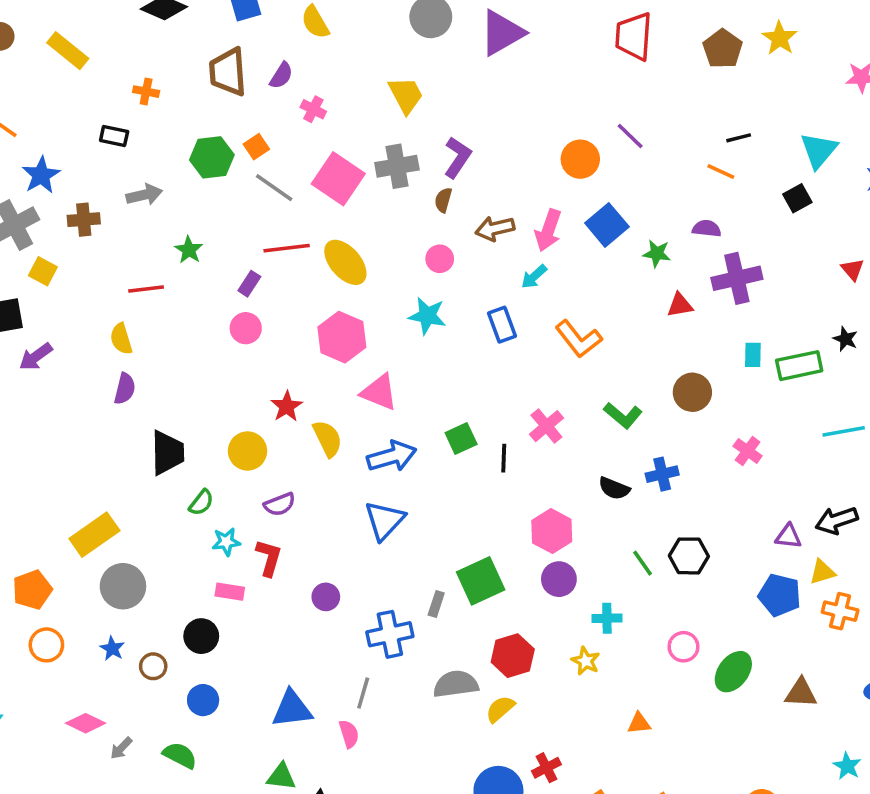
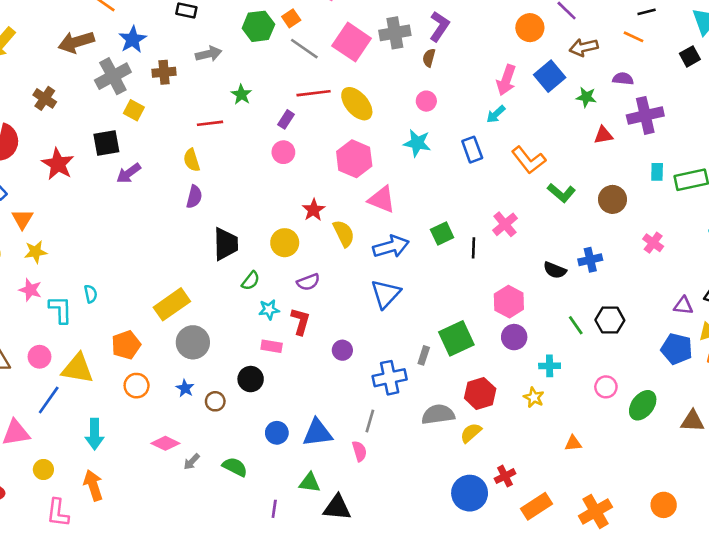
brown arrow: (495, 229) -> (584, 47), moved
green L-shape: (623, 415) -> (561, 193), moved
blue circle: (203, 700) -> (277, 433), moved

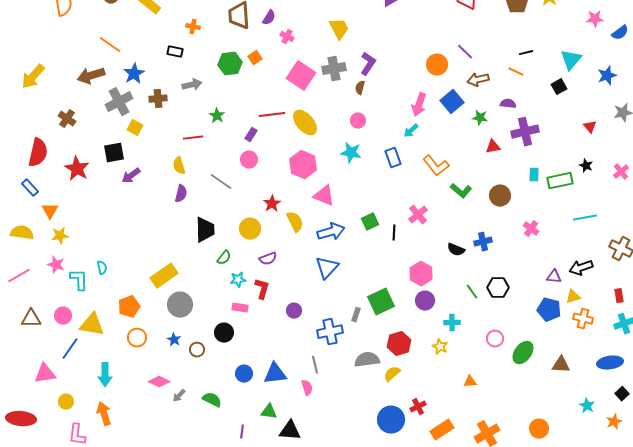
gray line: (304, 49) -> (221, 182), moved
gray line: (370, 421) -> (315, 365), turned -30

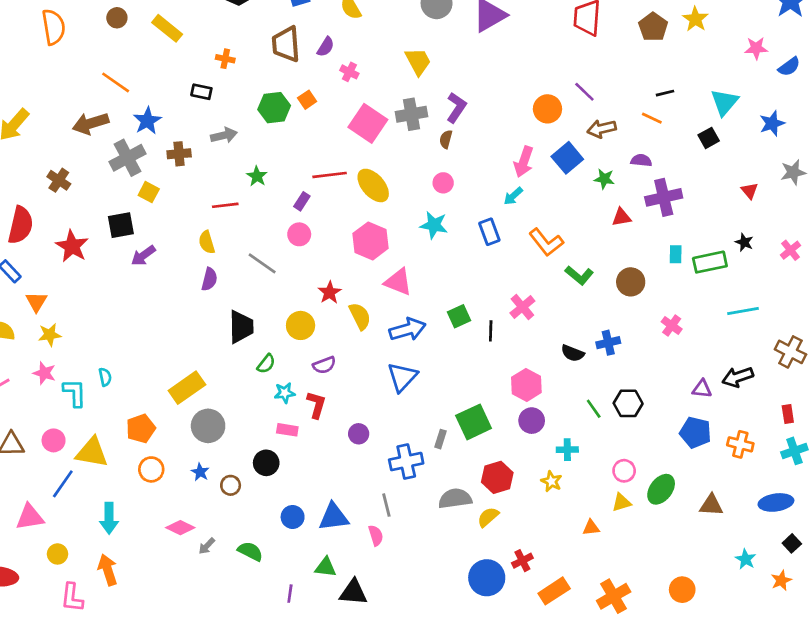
yellow triangle: (573, 297) -> (621, 502), moved

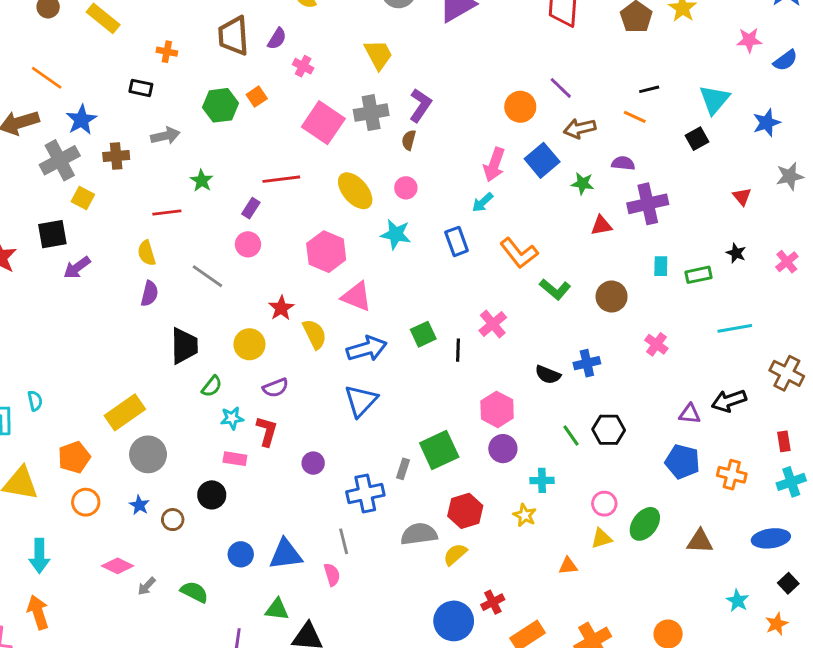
yellow ellipse: (373, 185) -> (355, 191), moved
green rectangle: (710, 262) -> (698, 275), size x0.7

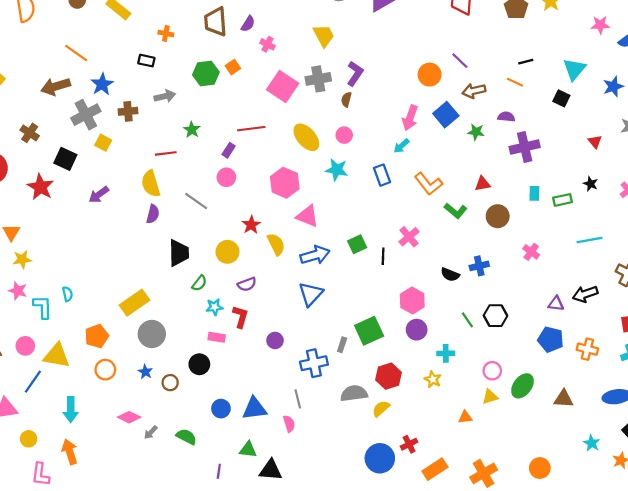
black square: (697, 139) -> (561, 98), turned -35
red triangle: (601, 226) -> (483, 184), moved
black square: (52, 234) -> (65, 159), moved, turned 35
yellow semicircle: (147, 253) -> (151, 184), size x1.4

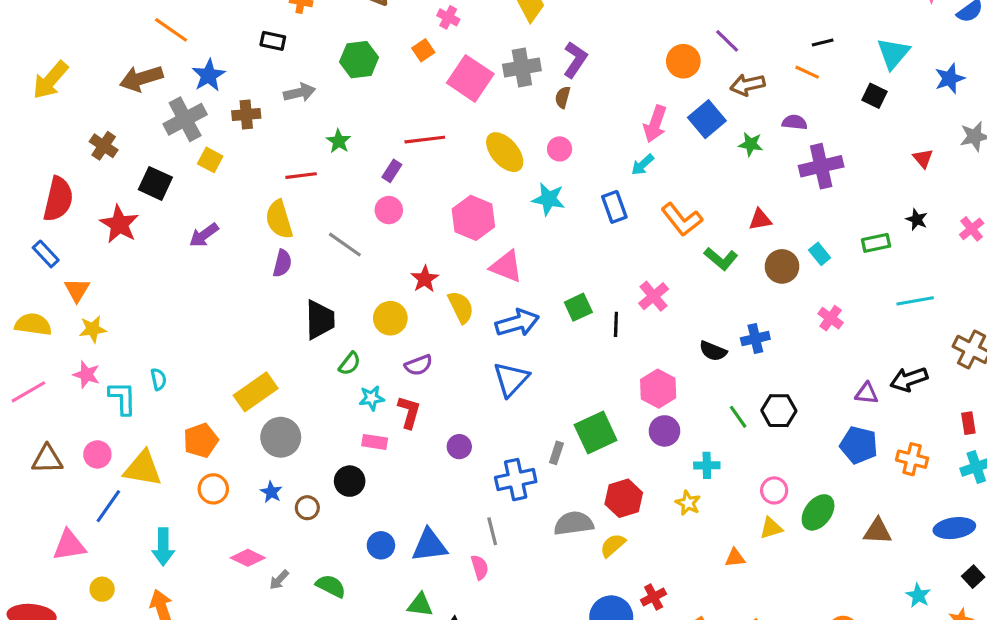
orange square: (233, 67) -> (423, 50), moved
cyan rectangle: (534, 193) -> (820, 254), moved, turned -40

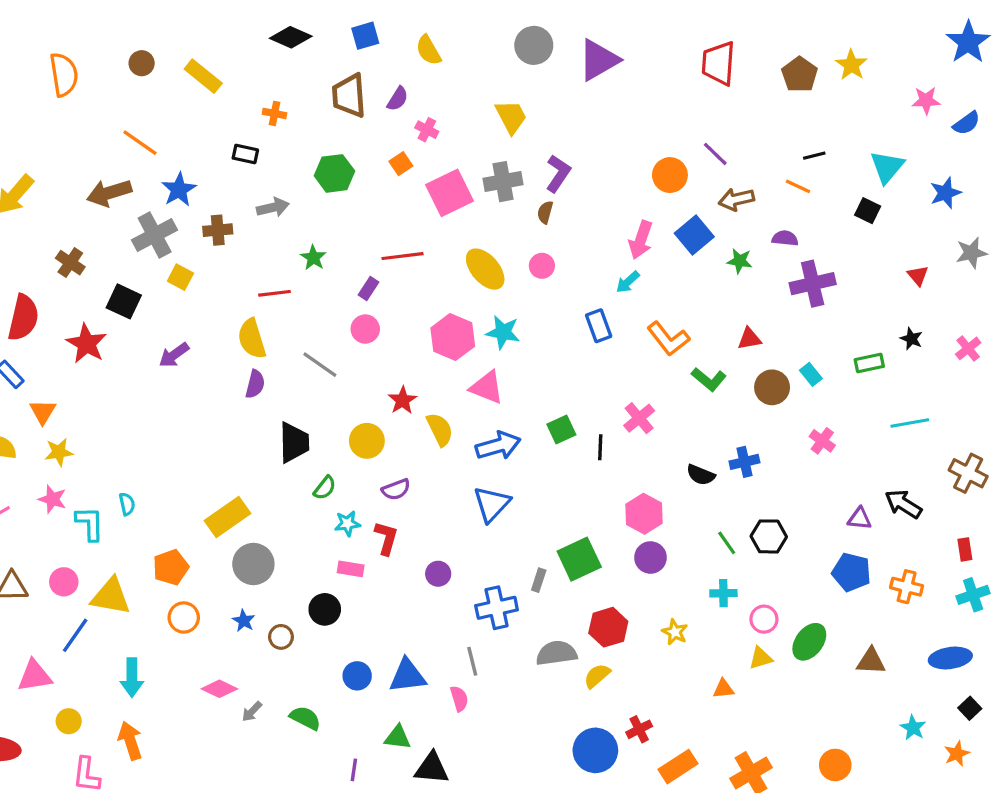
pink square: (470, 78) -> (450, 193), turned 30
cyan star: (549, 199) -> (503, 332), moved
black arrow: (909, 379) -> (903, 504), turned 51
cyan cross: (707, 465) -> (723, 593), moved

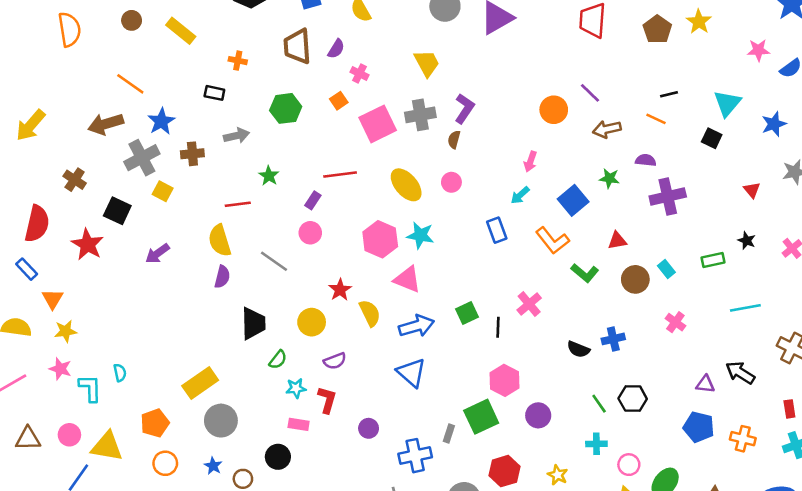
blue square: (694, 235) -> (573, 200), moved
pink arrow: (641, 240) -> (530, 162), size x0.7
blue triangle: (492, 504) -> (411, 373), turned -32
pink hexagon: (644, 514) -> (505, 380), moved

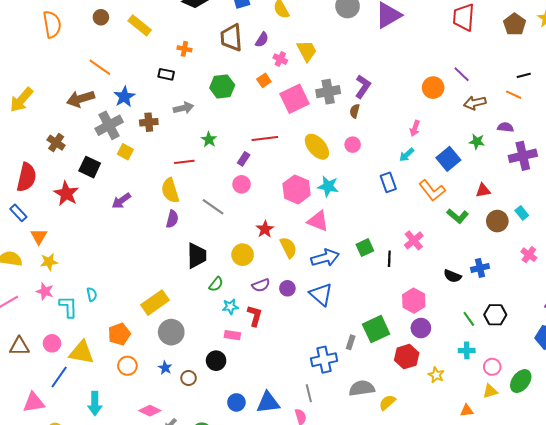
yellow trapezoid: (427, 63) -> (307, 51), moved
pink hexagon: (505, 380) -> (414, 301), moved
purple circle: (369, 428) -> (287, 288), moved
red hexagon: (505, 471) -> (407, 357), moved

